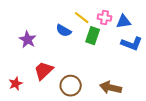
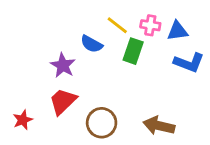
purple star: (28, 40) -> (63, 65), moved

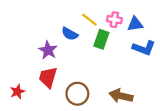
red trapezoid: (63, 101) -> (48, 77), turned -30

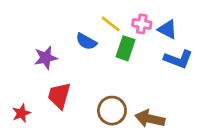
blue triangle: (135, 24) -> (167, 29), turned 35
purple star: (48, 50) -> (46, 58), moved, turned 30
brown circle: (77, 94) -> (112, 111), moved

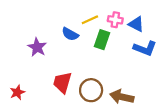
yellow line: (111, 24) -> (90, 20), turned -63
purple star: (46, 58) -> (37, 47), turned -30
red trapezoid: (59, 96) -> (62, 82), moved

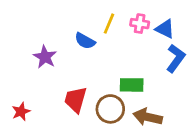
yellow line: (90, 20) -> (109, 24), turned -42
green rectangle: (102, 40) -> (132, 85), moved, turned 72
blue L-shape: (145, 48) -> (176, 58), turned -75

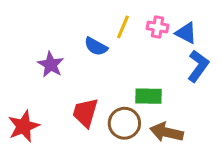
red star: (21, 112) -> (24, 126), size x1.5

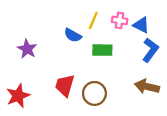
purple star: (51, 65) -> (27, 49), moved
green rectangle: (148, 96) -> (102, 50), moved
brown arrow: (167, 132) -> (147, 87), moved

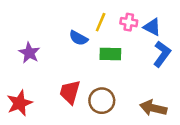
brown arrow: (147, 87) -> (153, 108), moved

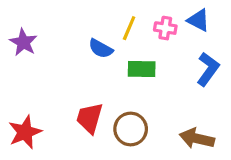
blue triangle: (152, 27) -> (198, 20), moved
purple star: (29, 53) -> (23, 42), moved

